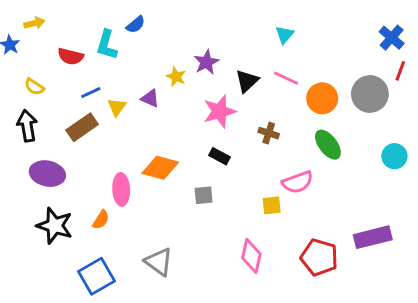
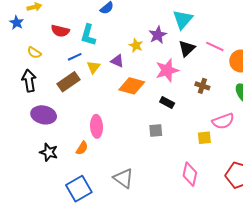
cyan triangle: (285, 35) -> (183, 19), moved, size x1.5
cyan L-shape: (107, 45) -> (88, 35), moved
orange diamond: (160, 168) -> (132, 86), moved
black star: (55, 226) -> (49, 152), size x0.7

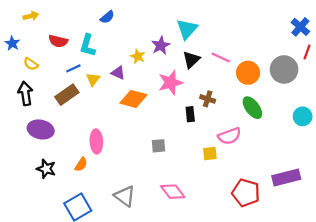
blue star: (17, 23) -> (12, 43), moved
black rectangle: (167, 102) -> (190, 114), moved, turned 56
pink diamond: (190, 174) -> (173, 192), moved, turned -50

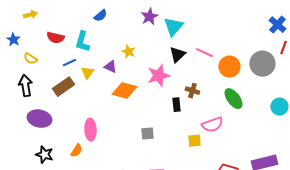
purple star: (161, 45) -> (149, 17), moved

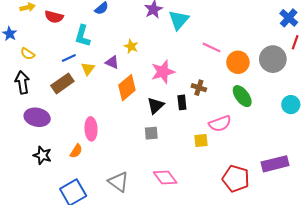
red semicircle: (55, 38) -> (54, 17), moved
black triangle: (177, 55) -> (155, 106), moved
orange diamond: (124, 91) -> (127, 88), turned -55

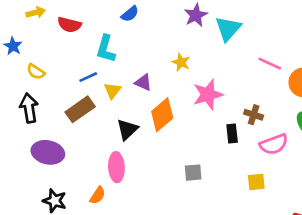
yellow star: (131, 46) -> (181, 62), moved
black triangle: (155, 106) -> (127, 129), moved
pink semicircle: (220, 124) -> (274, 144), moved

